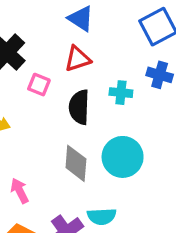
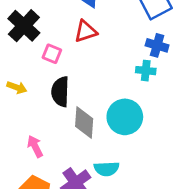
cyan cross: (121, 93) -> (146, 71), moved
black semicircle: (79, 107) -> (60, 92), moved

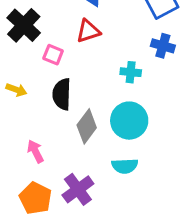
cyan cross: (146, 71) -> (131, 72), moved
gray diamond: (84, 122) -> (87, 126), turned 32
cyan semicircle: (107, 169) -> (125, 166), moved

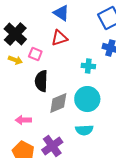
yellow arrow: (16, 90) -> (15, 60), moved
gray diamond: (87, 126) -> (58, 103), turned 30
pink arrow: (35, 151) -> (23, 120), turned -63

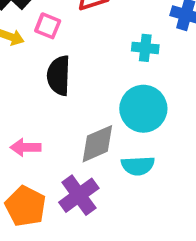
gray diamond: (58, 103) -> (97, 144), moved

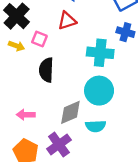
cyan cross: (145, 48) -> (100, 53), size x1.6

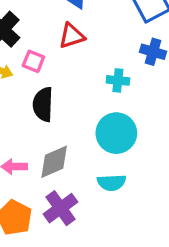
cyan cross: (100, 53) -> (118, 80), size x0.6
gray diamond: (70, 112) -> (54, 162), moved

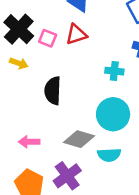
pink square: (33, 61) -> (48, 38), moved
gray diamond: (54, 162) -> (79, 139), moved, turned 40

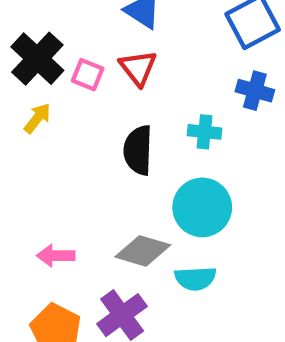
red triangle: (76, 34) -> (138, 68), turned -50
yellow arrow: (19, 63) -> (37, 118), turned -72
black semicircle: (53, 91) -> (138, 150), moved

